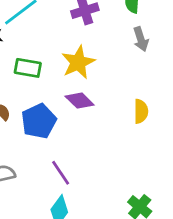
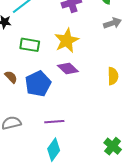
gray arrow: (141, 39) -> (113, 23), turned -90
purple line: (61, 173) -> (54, 122), turned -60

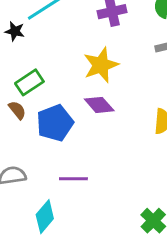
green rectangle: (30, 45) -> (29, 82), moved, turned -48
cyan diamond: (54, 150) -> (45, 217), moved

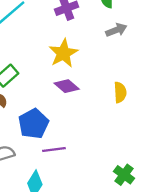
blue pentagon: (55, 123) -> (33, 124), moved

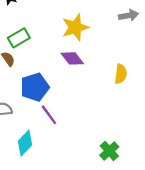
purple line: (54, 150) -> (49, 115), turned 50

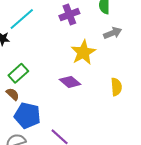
yellow star: (75, 27) -> (83, 52), moved
blue pentagon: (35, 87) -> (27, 116), moved, turned -30

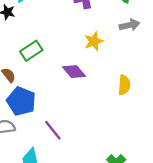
yellow star: (83, 52) -> (94, 41), size x0.7
green rectangle: (18, 73) -> (31, 51), moved

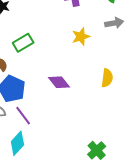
purple diamond: (74, 72) -> (59, 82), moved
purple line: (53, 130) -> (23, 116), moved

